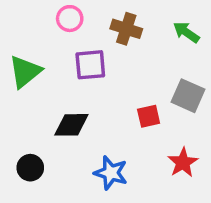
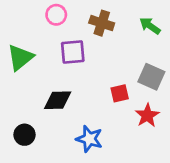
red star: (183, 163) -> (147, 115), moved

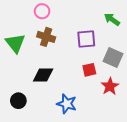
brown cross: (102, 23) -> (46, 37), moved
purple square: (73, 52) -> (86, 39), moved
green triangle: (20, 58) -> (15, 43), turned -30

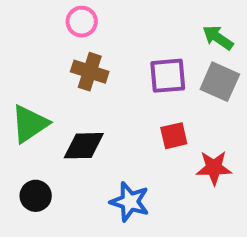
green triangle: (15, 43) -> (30, 124), moved, turned 35
gray square: (113, 58) -> (220, 82), moved
red star: (110, 86) -> (214, 168), turned 30

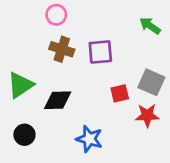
purple square: (168, 76) -> (100, 52), moved
gray square: (220, 82) -> (151, 82), moved

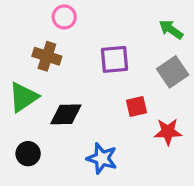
brown cross: (62, 49) -> (47, 56), moved
gray square: (151, 82) -> (173, 72), moved, turned 32

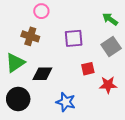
black circle: (28, 154) -> (18, 99), size x1.5

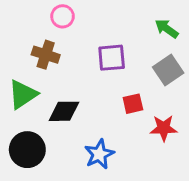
blue star: (66, 102) -> (99, 154), turned 30

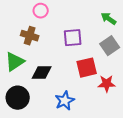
red square: (133, 104) -> (87, 68), size x1.5

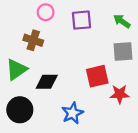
purple square: (73, 38) -> (81, 20), moved
gray square: (110, 46) -> (123, 51), turned 30

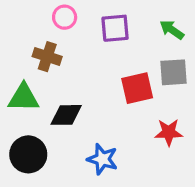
green triangle: (16, 69) -> (24, 98), turned 35
red square: (97, 76) -> (137, 88), moved
blue star: (72, 113) -> (102, 159), turned -30

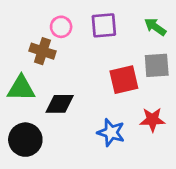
pink circle: (65, 17) -> (61, 27), moved
blue star: (102, 159) -> (111, 132), moved

